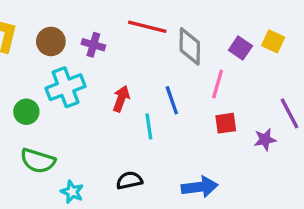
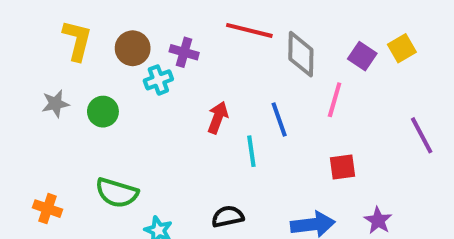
yellow square: (273, 41) -> (402, 48), turned 35
cyan cross: (66, 87) -> (158, 80), moved, size x0.6
green circle: (26, 112) -> (103, 112), moved
red square: (226, 123) -> (342, 167), moved
purple star: (265, 140) -> (378, 220), moved, turned -30

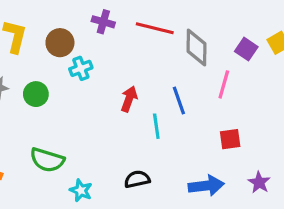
purple cross: (184, 52) -> (103, 22), moved

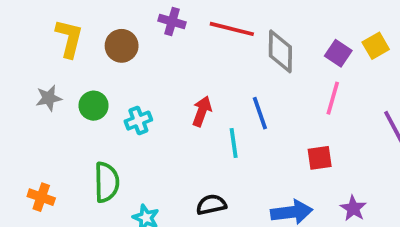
cyan cross: (81, 68) -> (138, 121), moved
pink line: (224, 84) -> (333, 98), moved
green semicircle: (47, 160) -> (107, 182), turned -108

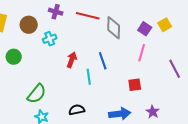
cyan cross: (138, 121) -> (50, 39), moved
green semicircle: (107, 182) -> (37, 94), moved, turned 40

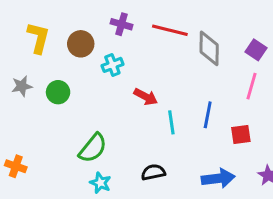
red arrow: (72, 60) -> (146, 97), turned 98
blue line: (103, 61) -> (208, 115), moved, turned 30

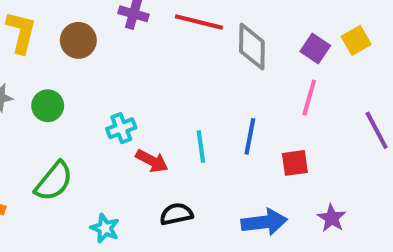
cyan cross: (112, 65) -> (121, 128), moved
red arrow: (146, 97) -> (152, 161), moved
green semicircle: (93, 148) -> (54, 181), moved

